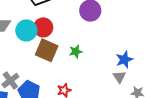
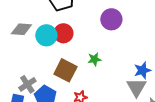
brown square: (47, 50) -> (65, 70), moved
gray triangle: (119, 77) -> (136, 87), size x1.5

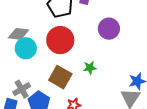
red circle: (63, 33) -> (60, 40), size x1.4
cyan circle: (46, 35) -> (26, 48), moved

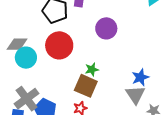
brown square: (60, 77) -> (86, 86), moved
gray cross: (22, 89) -> (27, 99), size x1.4

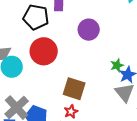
green star: (92, 69) -> (117, 65), moved

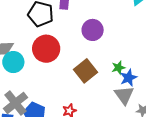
brown square: (74, 89) -> (86, 71), moved, turned 30

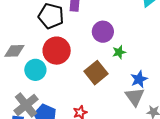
cyan circle: (13, 62) -> (35, 70), moved
green star: (118, 68) -> (119, 52), moved

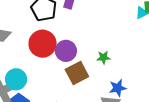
purple circle: (103, 32) -> (66, 51), moved
cyan circle: (35, 70) -> (16, 79), moved

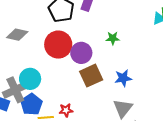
green star: (103, 57) -> (113, 38), moved
blue star: (118, 88) -> (123, 78), moved

